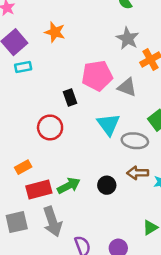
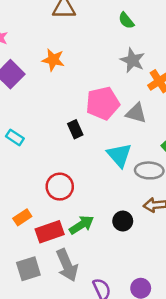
cyan rectangle: (23, 67) -> (15, 137), moved, turned 49
red circle: (50, 127) -> (60, 187), moved
orange rectangle: (23, 167) -> (22, 217), moved

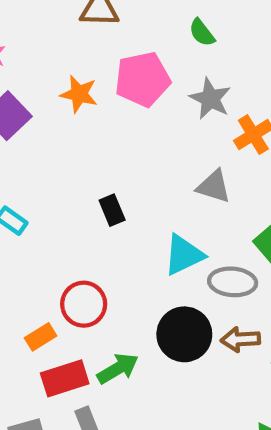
pink pentagon: (103, 103) -> (143, 79), moved
cyan triangle: (119, 155) -> (184, 255), turned 44
orange rectangle: (22, 217) -> (41, 337), moved
black circle: (123, 221) -> (184, 334), moved, size x1.6

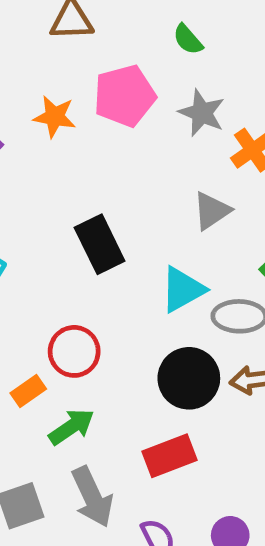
gray triangle: (214, 186) -> (212, 211), turned -48
black rectangle: (112, 210) -> (100, 244), size x1.6
green arrow: (118, 369) -> (71, 427), moved
red rectangle: (65, 378) -> (169, 456), moved

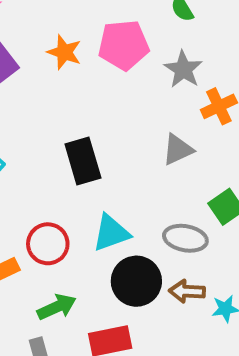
cyan triangle: (183, 289) -> (111, 233), moved
green arrow: (71, 427) -> (57, 307), moved

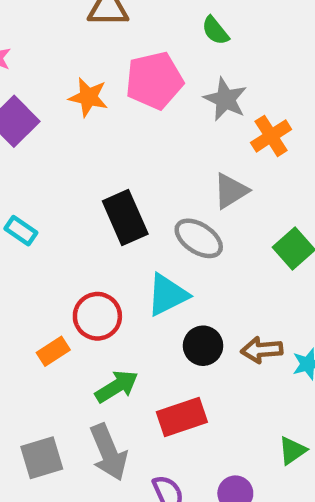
gray ellipse: (185, 238) -> (199, 238), moved, turned 30
black circle: (136, 281) -> (203, 346), size x0.7

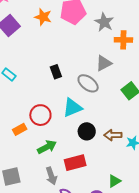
orange cross: (271, 136) -> (123, 40), turned 30
black rectangle: (125, 217) -> (56, 72), size x0.6
green triangle: (292, 451) -> (114, 181), moved
gray arrow: (109, 452) -> (51, 176), moved, size x0.7

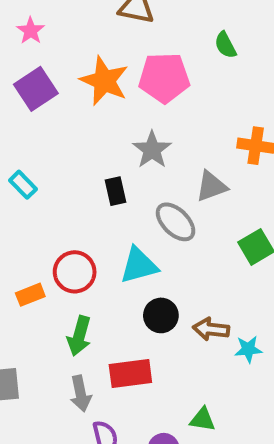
orange star: (43, 17) -> (104, 81), size x1.4
gray star: (104, 22) -> (152, 150), moved
green arrow: (47, 147) -> (79, 336), turned 126
green triangle: (114, 181) -> (203, 419), turned 32

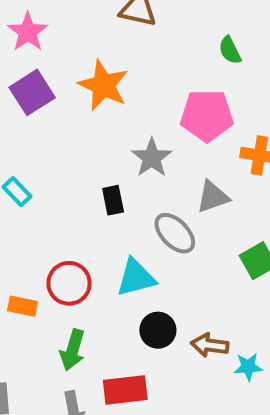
pink star: (31, 31) -> (28, 32), size x1.4
pink pentagon: (164, 78) -> (207, 115), moved
orange rectangle: (30, 295) -> (23, 306), turned 32

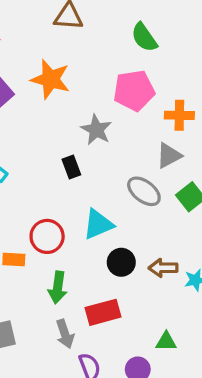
green semicircle: (230, 50) -> (144, 37), size x1.4
gray triangle: (213, 197) -> (169, 156), moved
gray ellipse: (175, 233) -> (144, 191), moved

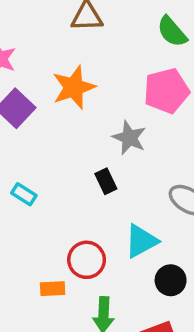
orange star: (50, 79) -> (74, 87), turned -30

